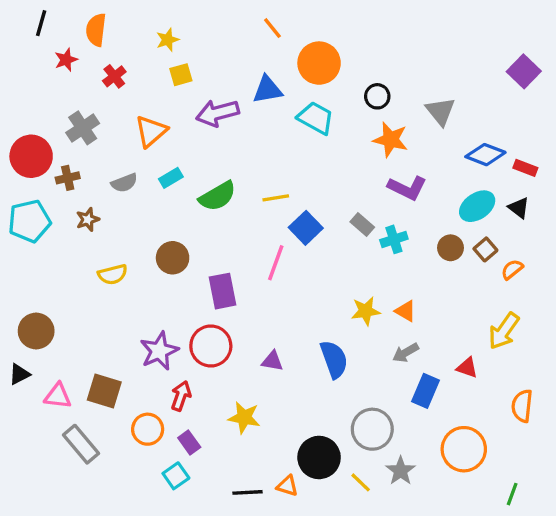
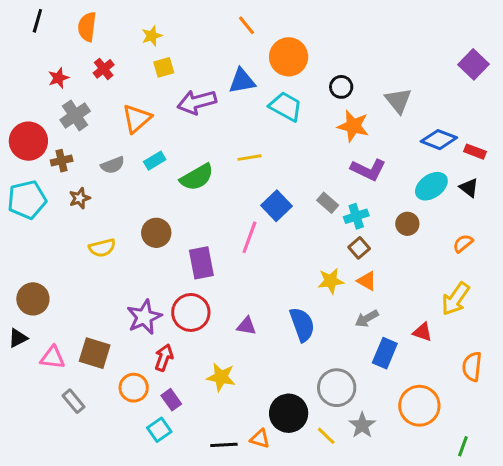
red star: (66, 60) -> (59, 78), moved
yellow line: (276, 198) -> (249, 158), moved
brown square: (485, 249) -> (359, 248), moved
gray rectangle: (81, 444) -> (74, 401), size x0.7

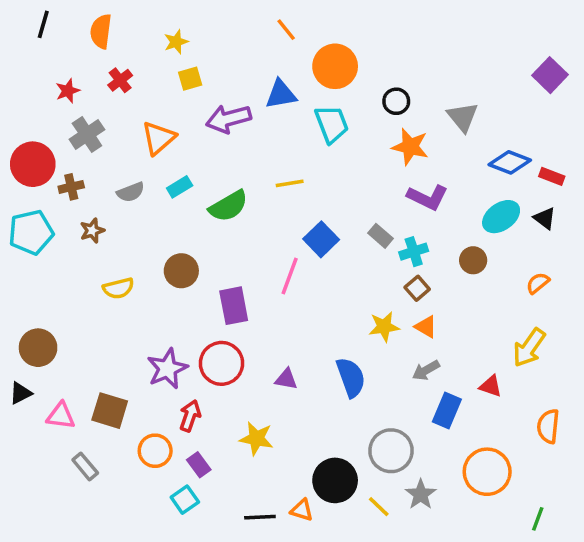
cyan trapezoid: (286, 106) -> (332, 124), turned 40

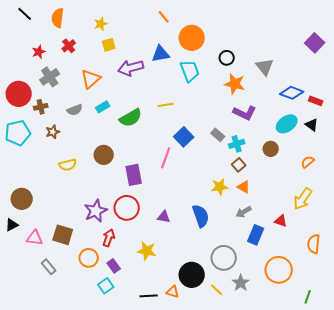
black line: (43, 24) -> (25, 14), turned -63

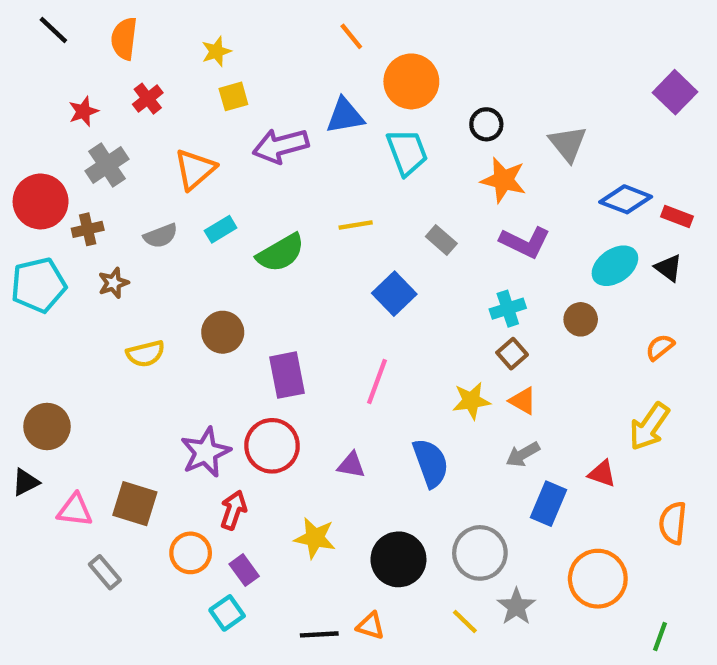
gray rectangle: (218, 135) -> (441, 240), moved
pink line: (166, 158) -> (377, 381), moved
black circle: (192, 275) -> (398, 559), moved

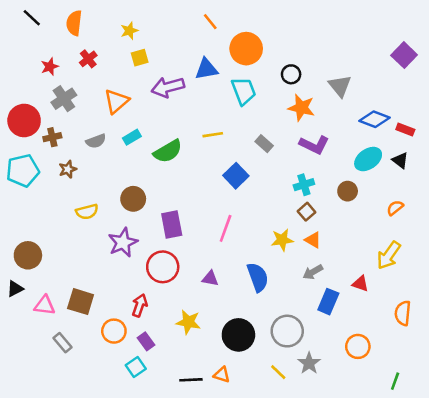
purple star: (206, 452) -> (123, 242), moved
orange circle: (598, 579) -> (358, 346), size x0.7

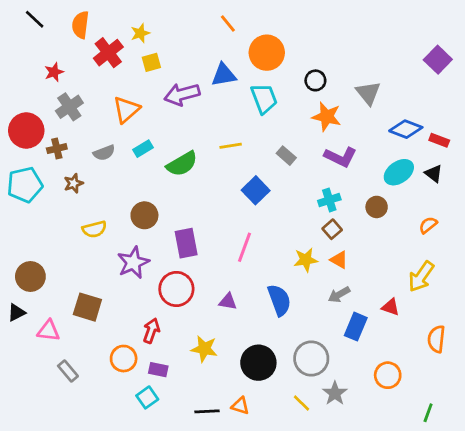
red cross: (88, 59) -> (108, 53), moved, size x1.5
brown square: (81, 302) -> (87, 307), moved
purple rectangle: (146, 341) -> (158, 370), turned -42

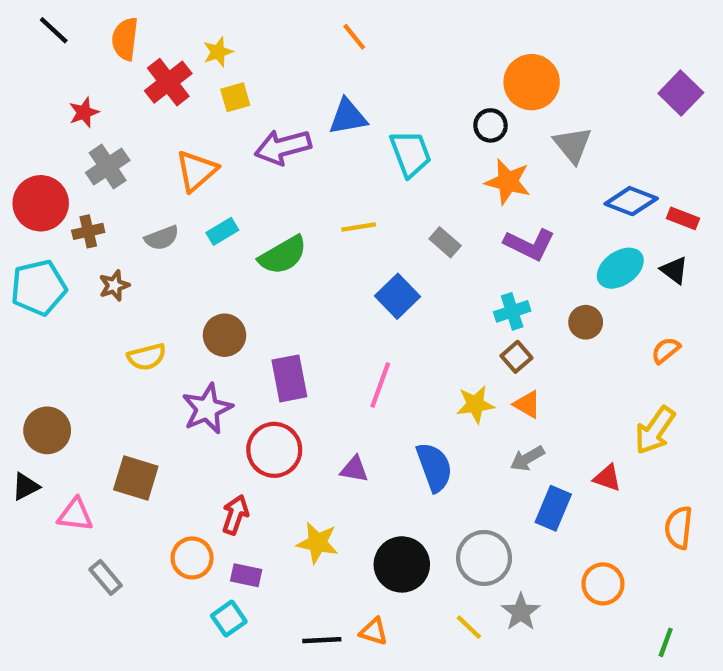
orange circle: (267, 53) -> (532, 82), moved

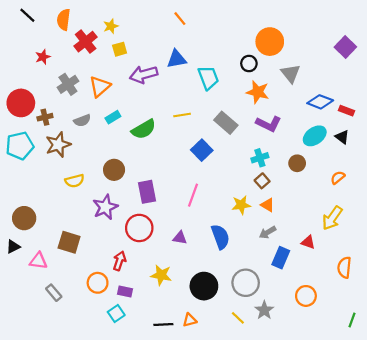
gray cross: (108, 167) -> (68, 84), moved
gray rectangle: (445, 242) -> (226, 123), size x1.5
brown star: (114, 285) -> (58, 145), size x1.6
orange triangle: (374, 631) -> (190, 320), turned -32
green line: (666, 642) -> (352, 320), moved

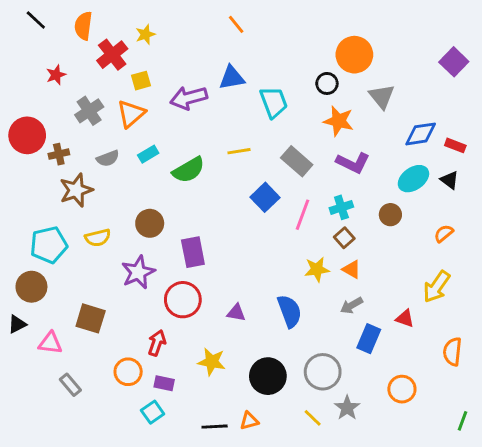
yellow square: (120, 49) -> (141, 81), moved
blue diamond: (320, 102) -> (421, 134), turned -30
cyan pentagon: (20, 146) -> (49, 245), moved
pink line: (193, 195) -> (302, 215), moved

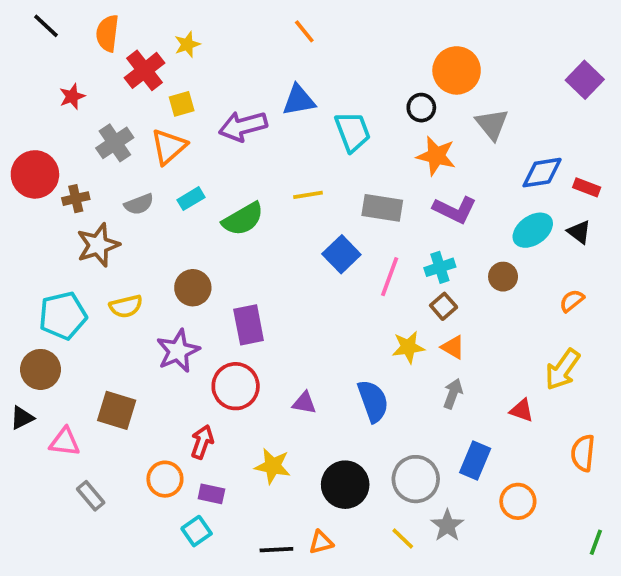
gray rectangle: (297, 161) -> (382, 208), turned -32
gray arrow: (351, 305) -> (453, 394), turned 140
blue rectangle: (369, 339) -> (475, 460), moved

